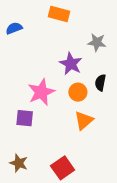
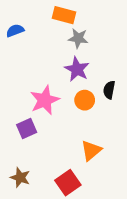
gray star: (97, 42) -> (78, 38), moved
purple square: (25, 118) -> (27, 128), turned -30
orange triangle: (84, 120) -> (91, 150), moved

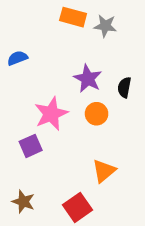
blue semicircle: (15, 31) -> (17, 58), moved
gray star: (78, 38) -> (105, 26), moved
black semicircle: (109, 90) -> (124, 87), moved

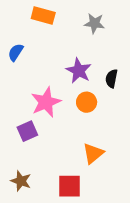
orange rectangle: (73, 17) -> (43, 15), moved
blue semicircle: (17, 58) -> (16, 52), turned -36
red square: (77, 207) -> (69, 186), turned 35

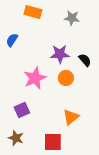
purple star: (79, 71) -> (60, 54), turned -30
black semicircle: (111, 79) -> (85, 60), turned 128
purple square: (27, 131) -> (22, 110), moved

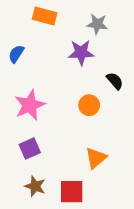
purple star: (60, 54) -> (81, 52), moved
pink star: (35, 78) -> (30, 105), moved
brown star: (16, 138) -> (35, 186), moved

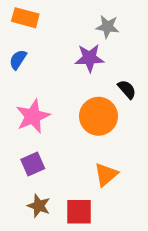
orange rectangle: (45, 16) -> (25, 18), moved
orange circle: (89, 105) -> (98, 116), size x1.6

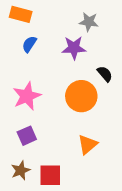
blue semicircle: (18, 60) -> (29, 44), moved
brown star: (39, 206) -> (21, 170), moved, turned 30
red square: (79, 212) -> (50, 175), moved

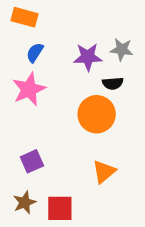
gray star: (89, 22) -> (122, 50), moved
black semicircle: (105, 74) -> (113, 83), moved, turned 126
pink star: (27, 96) -> (29, 89), moved

